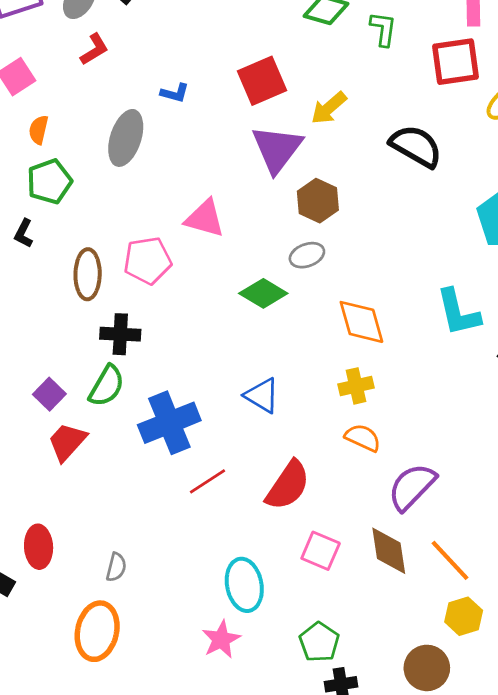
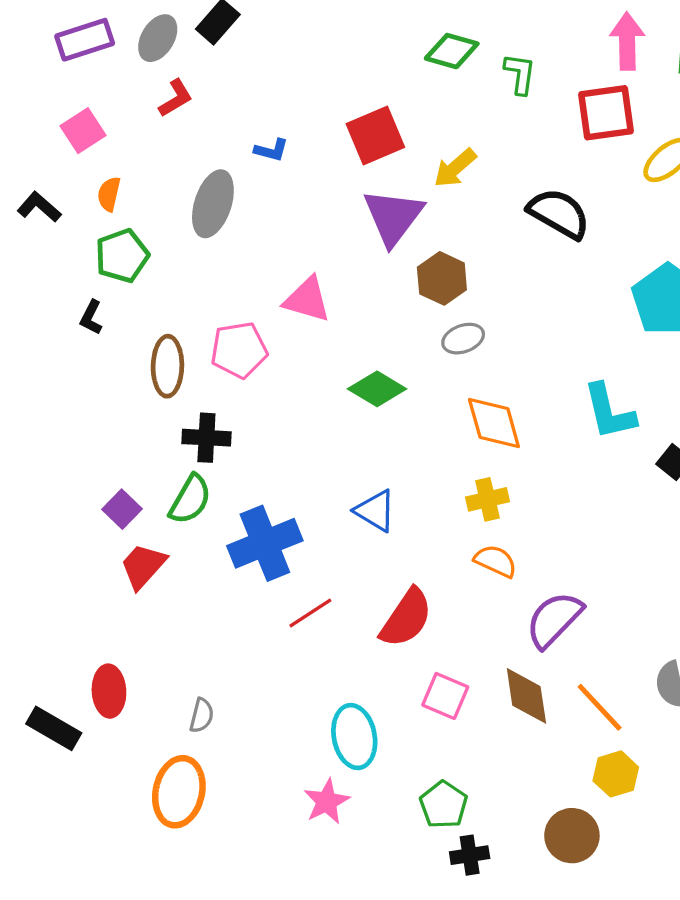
gray ellipse: (307, 255) -> (463, 339), moved

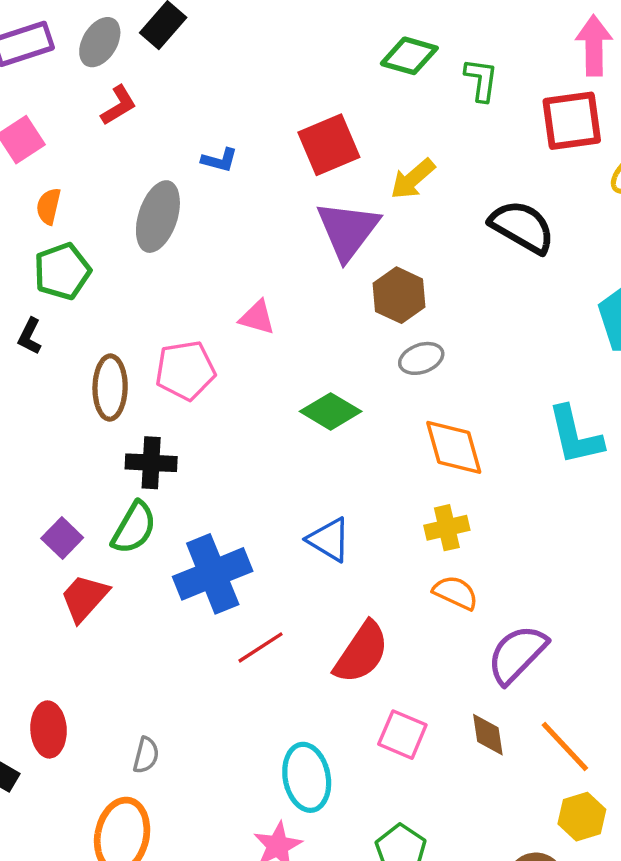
pink triangle: (307, 300) -> (257, 317), size x0.7
brown diamond: (526, 696) -> (488, 735), size x0.7

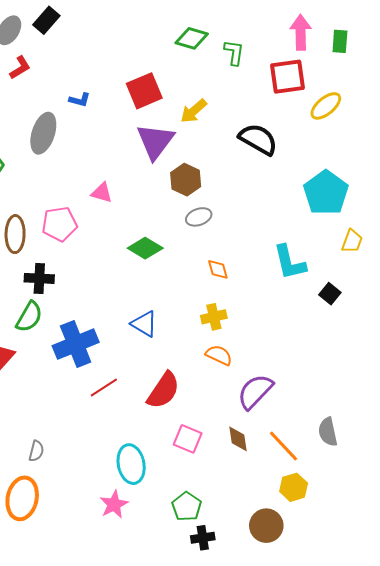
orange diamond: (454, 447) -> (218, 269), size x0.6

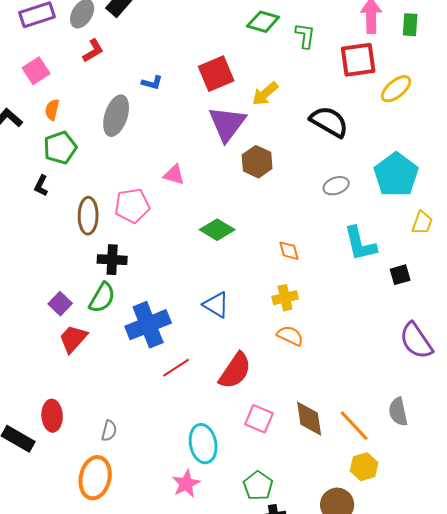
gray ellipse: (199, 217) -> (336, 186), moved
black square: (330, 294) -> (400, 275), turned 35
purple semicircle: (255, 391) -> (416, 341), moved, turned -78
brown diamond: (238, 439) -> (309, 419), size x1.4

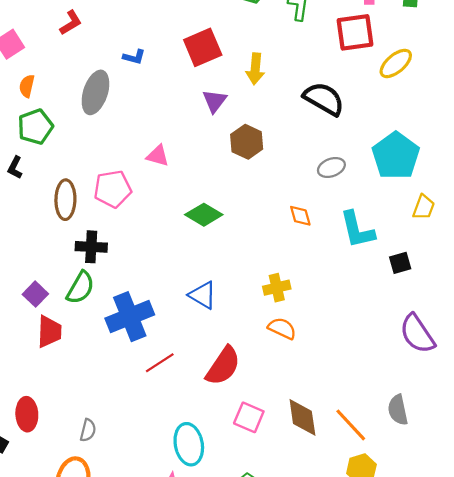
yellow arrow: (265, 94) -> (255, 69), turned -44
purple triangle: (227, 124) -> (215, 101), size x0.6
orange diamond: (289, 251) -> (300, 216), moved
red trapezoid: (73, 339) -> (49, 332), turned 140

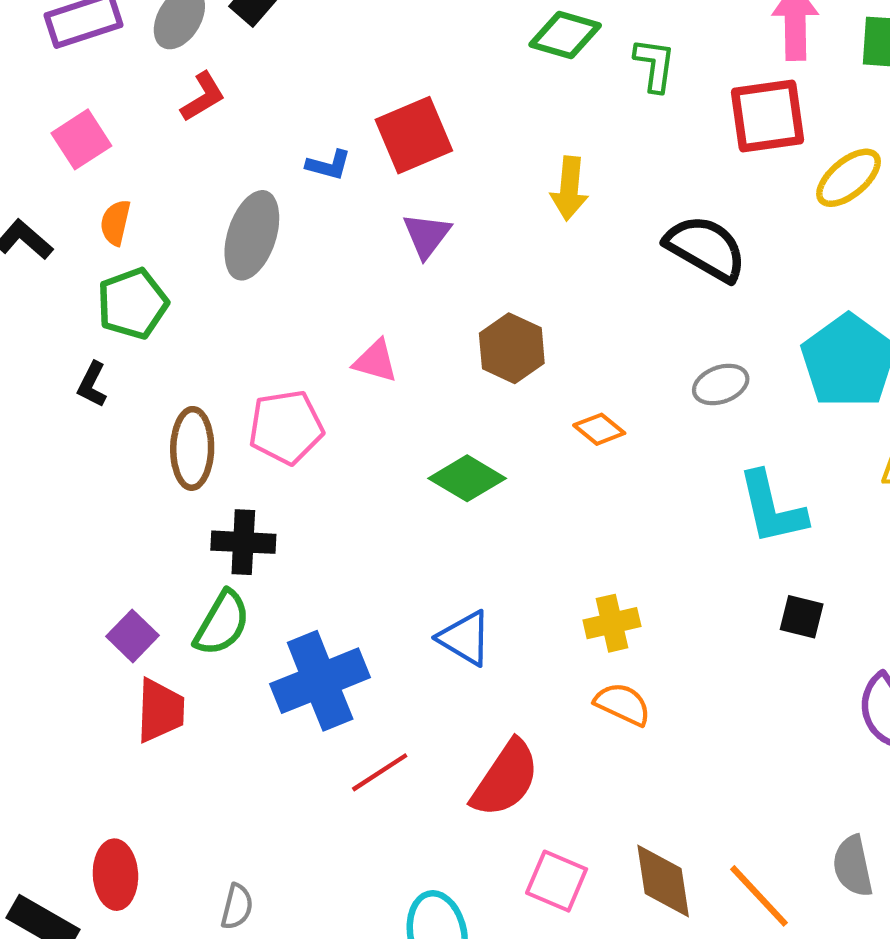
red square: (203, 47) -> (414, 135), moved
purple triangle: (215, 101) -> (427, 235), moved
brown hexagon: (247, 142) -> (512, 348), moved
orange diamond: (300, 216) -> (599, 429), moved, turned -35
black square: (400, 263) -> (802, 617), moved, turned 30

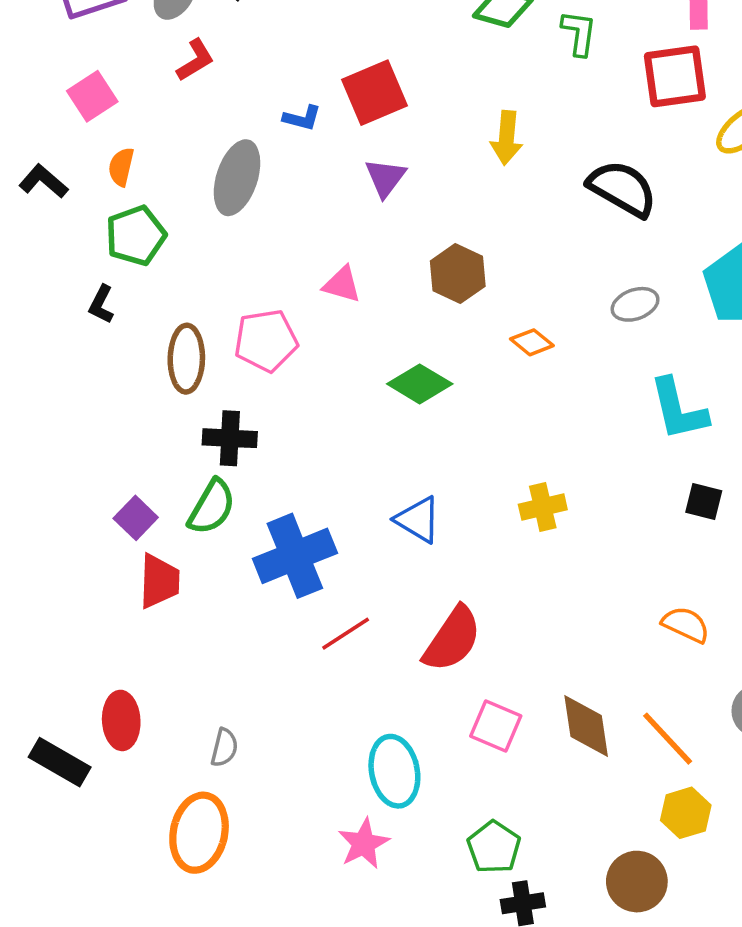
orange semicircle: (623, 704) -> (686, 625), moved

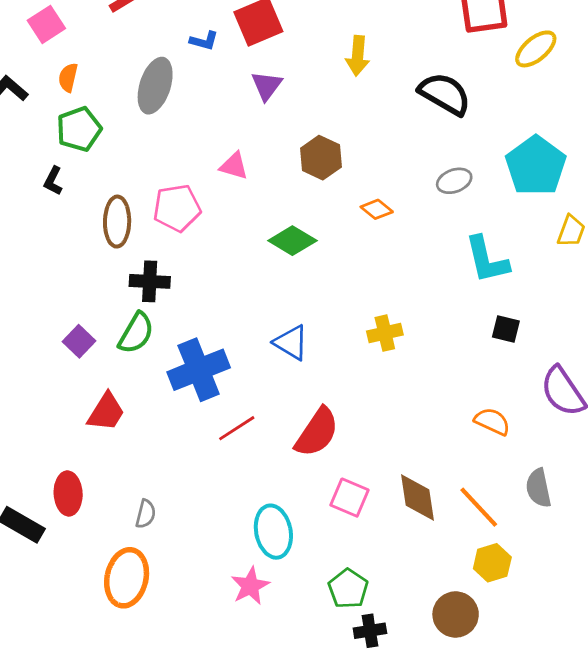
red trapezoid: (159, 581) -> (106, 412), moved, turned 30

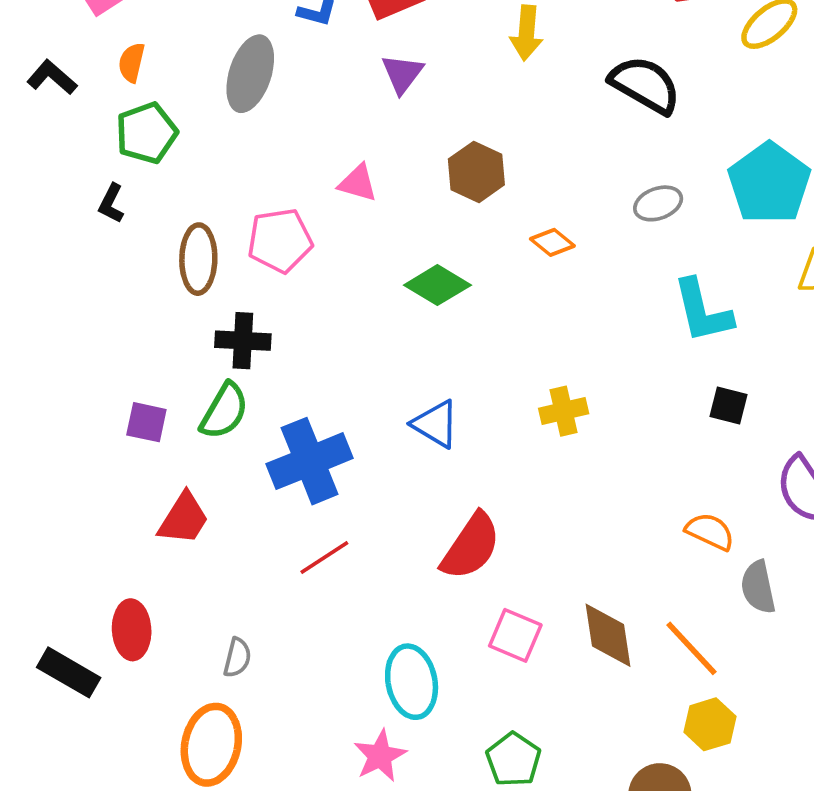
purple square: (79, 341) -> (146, 422), turned -32
red line: (237, 428) -> (324, 557), moved
gray semicircle: (538, 488) -> (758, 587), moved

